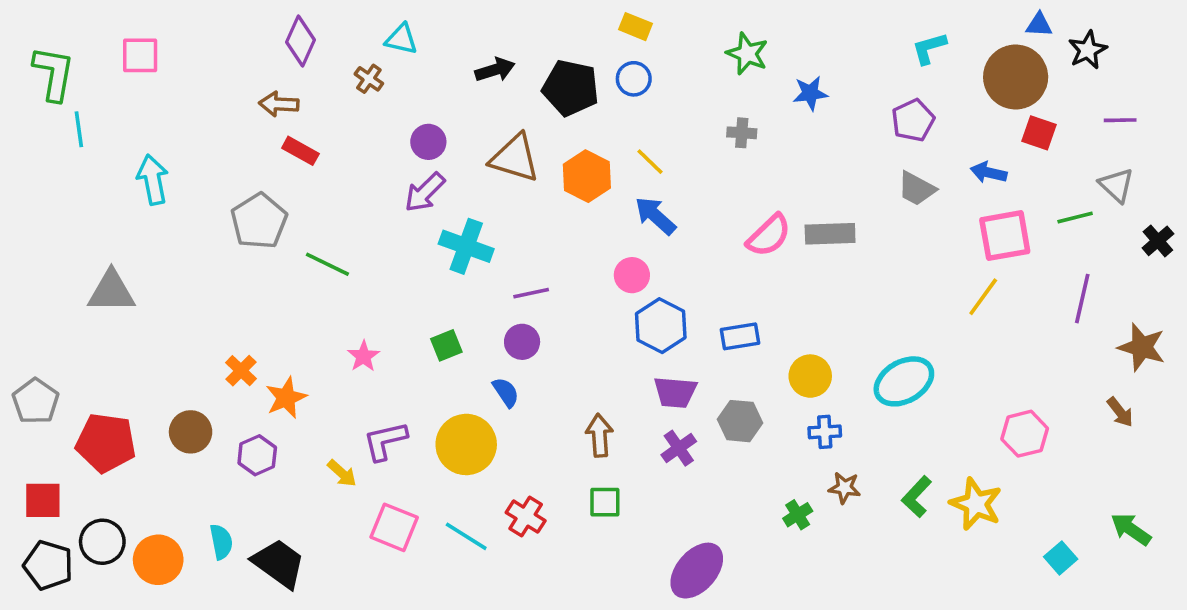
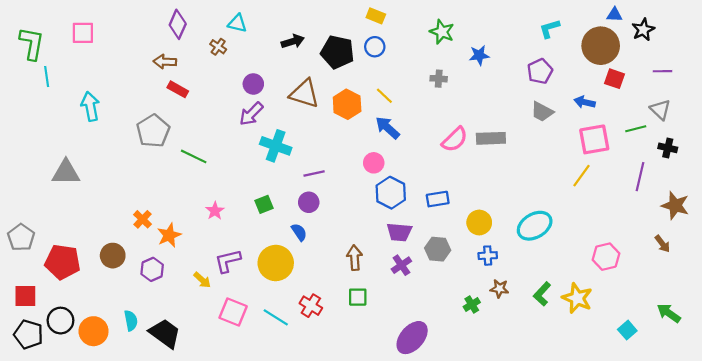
black cross: (1158, 241) -> (668, 148), moved, turned -36

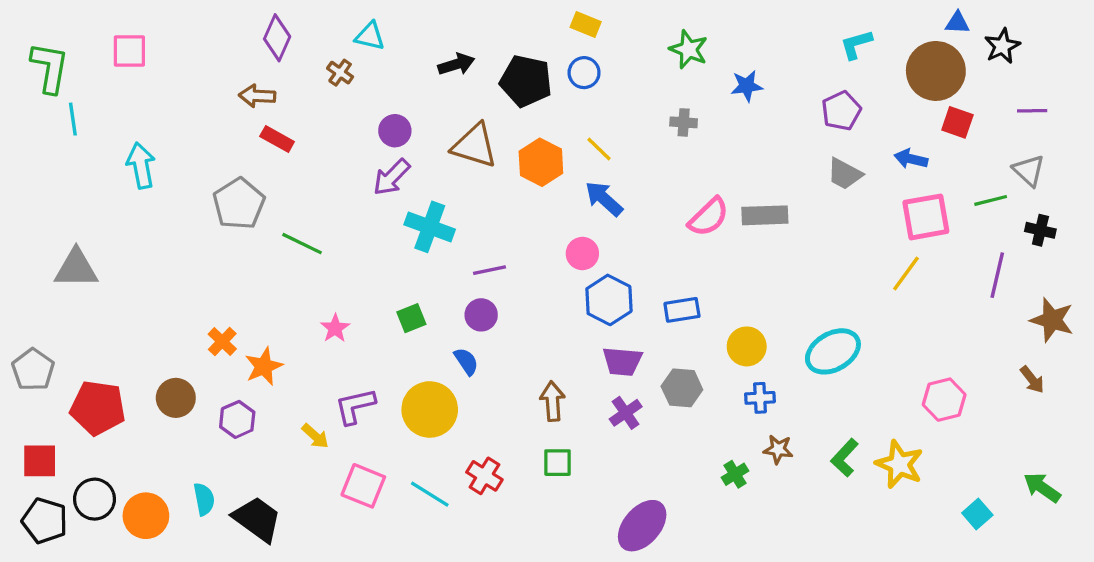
gray triangle: (66, 172) -> (76, 268), moved

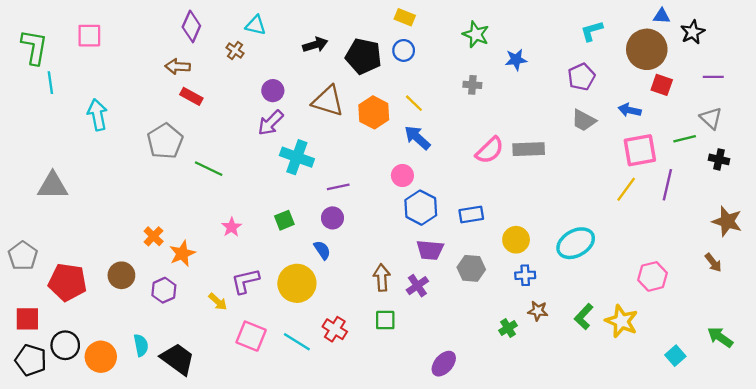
purple line: (997, 275) -> (667, 185), moved
purple cross: (626, 413) -> (417, 286), moved
purple ellipse: (642, 526) -> (444, 364), size x0.7

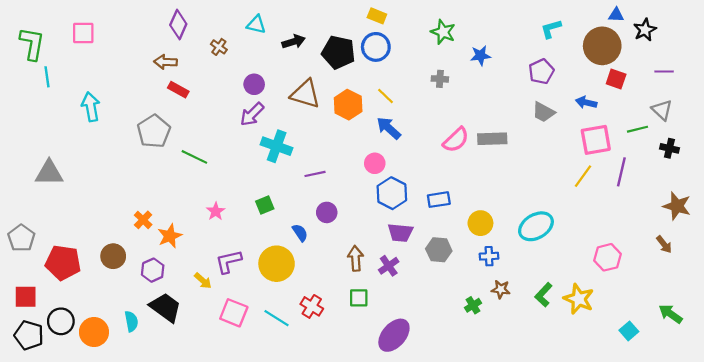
cyan triangle: (256, 25) -> (256, 25), moved
blue circle: (404, 50) -> (376, 47), size x1.4
purple circle: (332, 218) -> (327, 212), moved
black trapezoid: (178, 359) -> (165, 307), moved
purple ellipse: (444, 364) -> (394, 335), moved, size x1.4

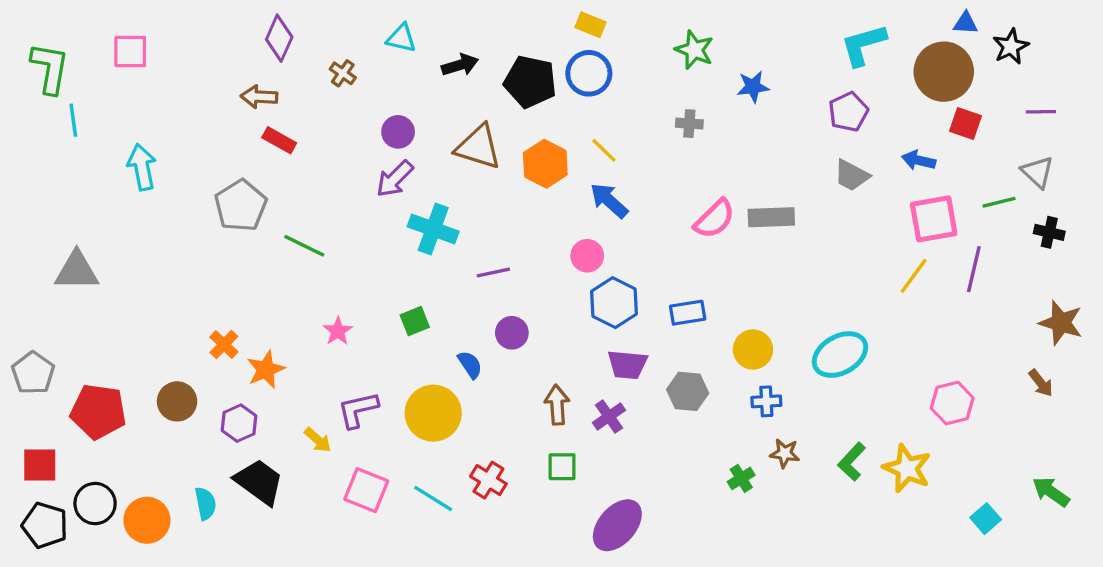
cyan L-shape: (551, 29) -> (863, 45), size x1.4

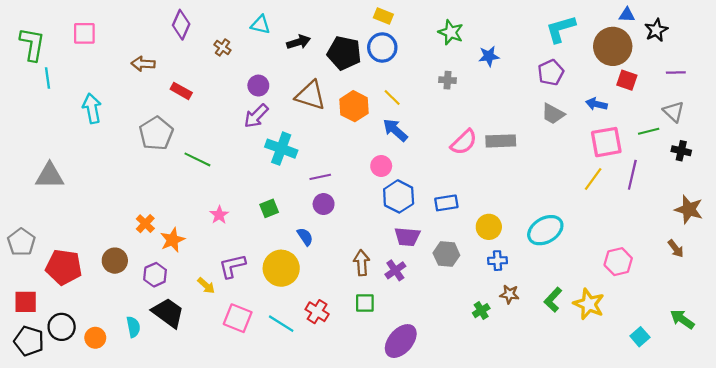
brown arrow: (259, 97) -> (143, 64), moved
purple circle: (512, 333) -> (324, 204), moved
orange circle: (147, 520) -> (95, 338), size x0.7

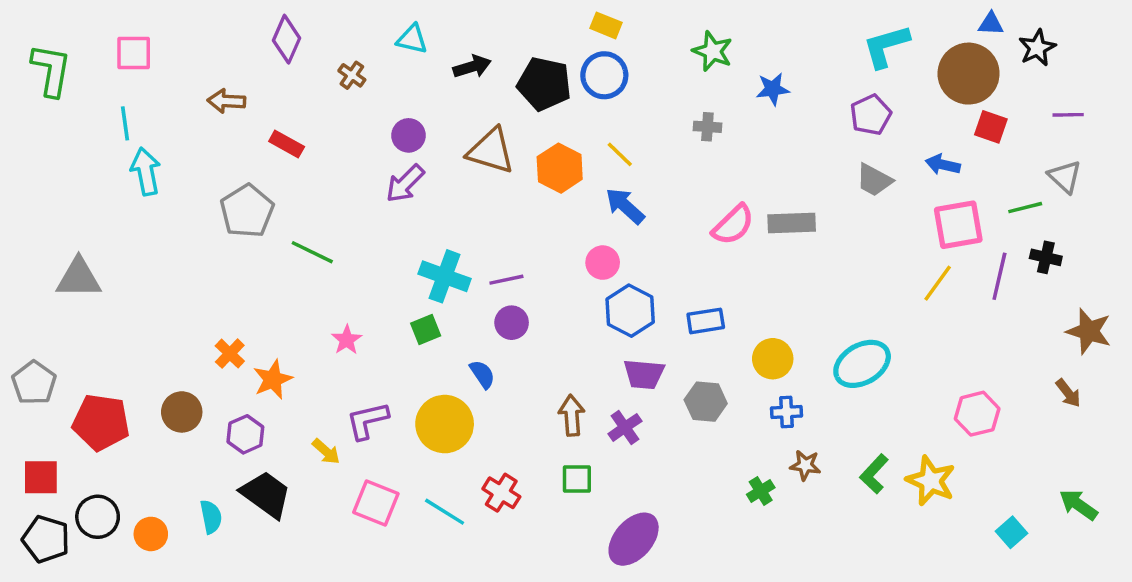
cyan line: (47, 78) -> (125, 123), moved
cyan cross: (281, 149) -> (445, 276), moved
black cross: (681, 151) -> (1046, 257), moved

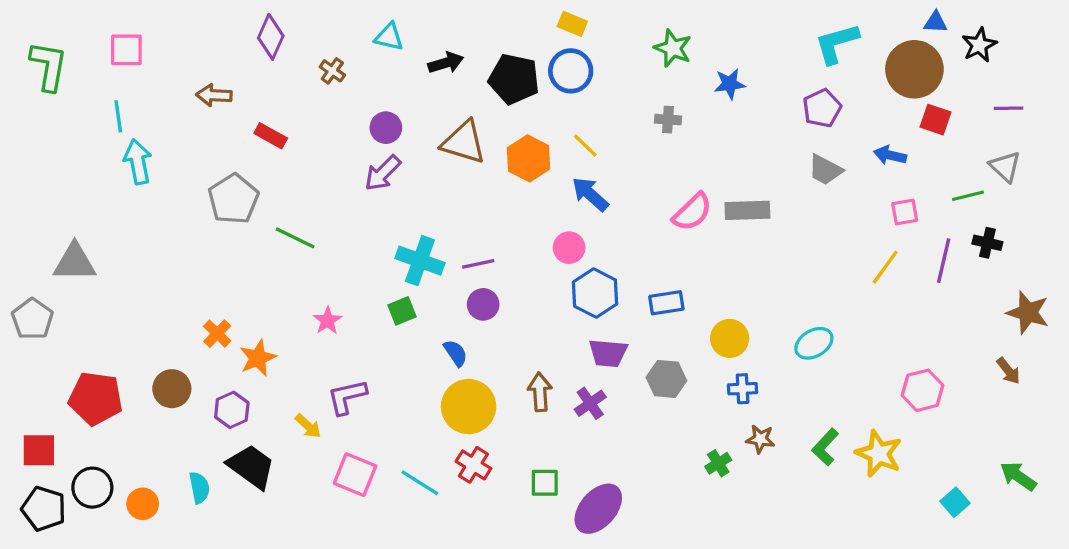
pink square: (958, 225) -> (905, 212), size x0.6
cyan ellipse: (862, 364) -> (814, 343), size x0.7
gray pentagon: (34, 383) -> (32, 319), moved
yellow circle: (445, 424) -> (469, 407), moved
green square: (577, 479) -> (545, 483), moved

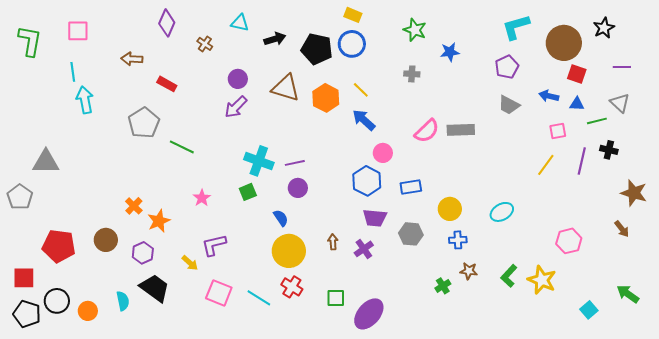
blue triangle: (936, 22) -> (577, 104), moved
pink circle: (569, 248) -> (383, 153), moved
brown arrow: (540, 392) -> (333, 242), size x0.7

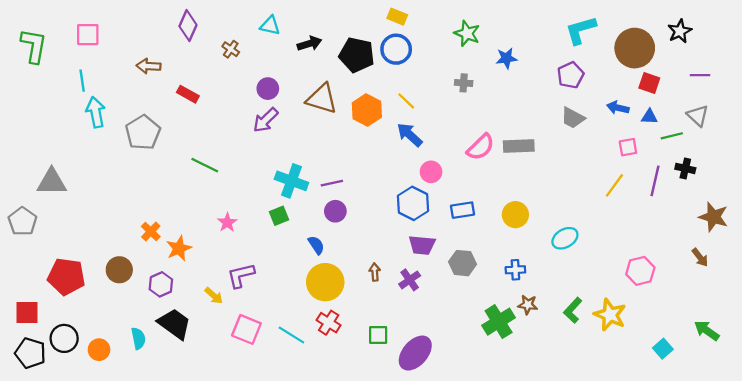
gray pentagon: (144, 123) -> (143, 132), moved
yellow circle: (450, 209) -> (515, 215), moved
green cross: (443, 286) -> (499, 322), size x1.8

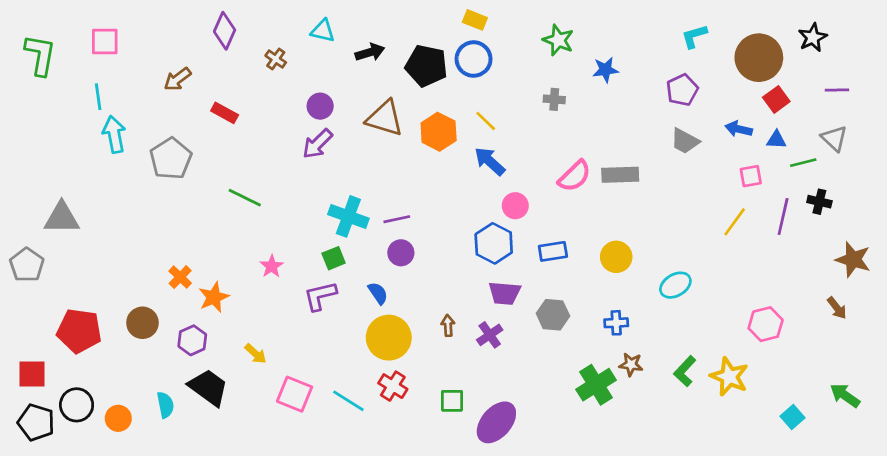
cyan L-shape: (581, 30) -> (694, 36), size x0.7
brown arrow: (149, 66) -> (177, 79), turned -40
red square: (649, 83) -> (776, 99), turned 35
purple L-shape: (241, 275) -> (320, 296), moved

